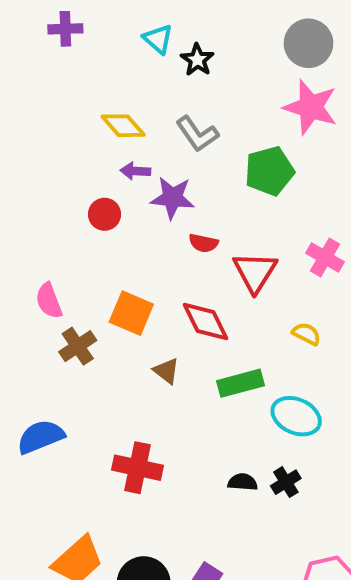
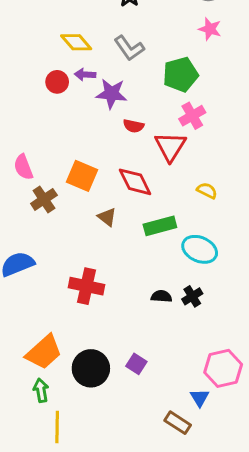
pink star: (311, 107) -> (210, 29), size x0.6
red circle: (105, 214) -> (57, 82), moved
pink cross: (325, 258) -> (192, 116), moved, turned 30

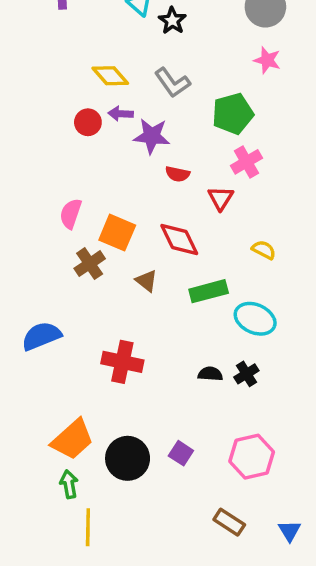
red triangle: (170, 147) -> (221, 198), size x0.7
pink semicircle: (23, 167) -> (71, 214), moved, turned 40
brown cross: (44, 199) -> (90, 264), moved
pink hexagon: (223, 368) -> (252, 457), moved
blue triangle: (200, 398) -> (290, 531), moved

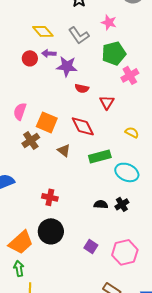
pink star: (267, 60) -> (109, 22), moved
pink cross: (246, 162) -> (130, 75), moved
red cross: (122, 362) -> (50, 197), size x0.7
purple square: (181, 453) -> (91, 246), moved
black circle: (128, 458) -> (51, 231), moved

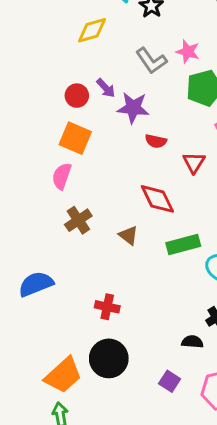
pink star: (109, 22) -> (188, 52), moved
yellow diamond: (43, 31) -> (92, 30), moved, turned -65
purple arrow: (49, 53) -> (106, 88), turned -136
orange square: (47, 122) -> (75, 138), moved
black semicircle: (101, 204) -> (192, 342), moved

